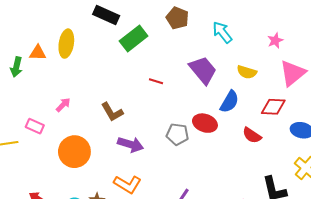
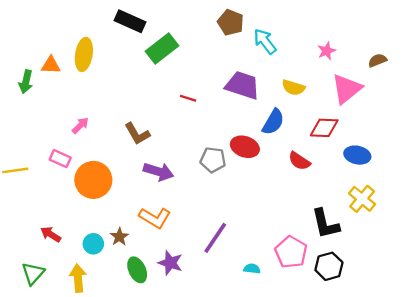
brown pentagon: (177, 18) -> (231, 22), moved
purple trapezoid: (203, 70) -> (243, 85), turned -32
pink rectangle: (35, 126) -> (60, 159), moved

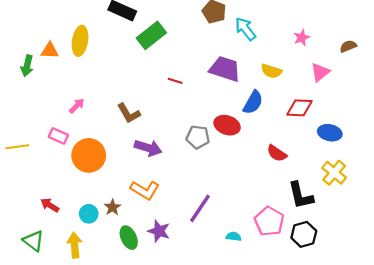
pink triangle: (347, 89) -> (320, 72), size x0.7
red semicircle: (299, 161) -> (277, 153), moved
green triangle: (33, 273) -> (34, 241), turned -35

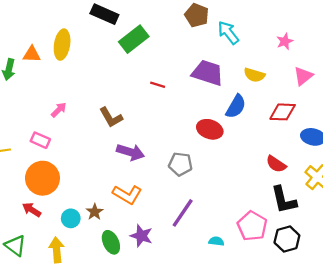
gray pentagon: (198, 137) -> (180, 164), moved
red semicircle: (277, 153) -> (276, 164), moved
orange circle: (89, 155) -> (42, 178), moved

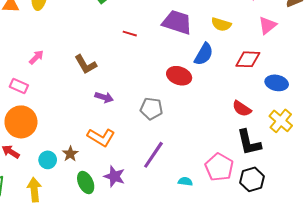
purple arrow: (130, 152) -> (104, 97), size x0.7

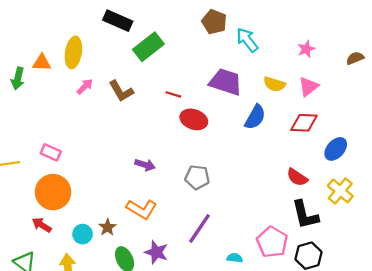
pink triangle: (267, 25) -> (308, 86), moved
pink arrow: (36, 57) -> (85, 86), moved
brown L-shape: (86, 64) -> (121, 91), moved
red ellipse: (179, 76) -> (194, 119), moved
blue ellipse: (277, 83) -> (336, 149), turned -60

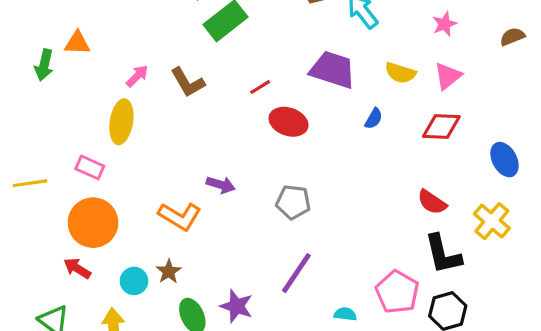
yellow ellipse: (73, 52) -> (121, 122), moved
red line: (173, 94) -> (260, 87), turned -49
blue semicircle: (255, 117) -> (374, 119), size x0.6
blue ellipse: (336, 149) -> (504, 160), moved, turned -70
orange L-shape: (142, 209) -> (180, 216), moved

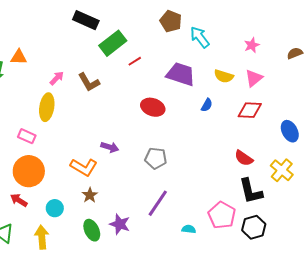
red line: (260, 87) -> (135, 61), moved
brown star: (169, 272) -> (90, 195), moved

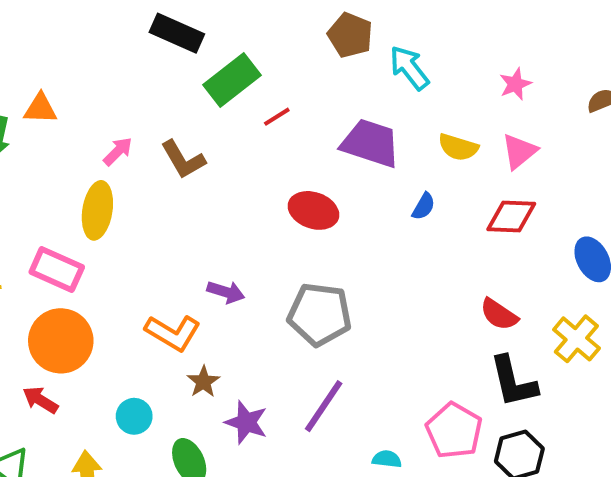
pink rectangle: (27, 136) -> (57, 270), size x1.4
gray pentagon: (156, 158) -> (320, 314), size x1.4
brown star: (90, 195) -> (203, 382), moved
cyan circle: (55, 208) -> (134, 416), moved
purple star: (120, 224) -> (246, 422), moved

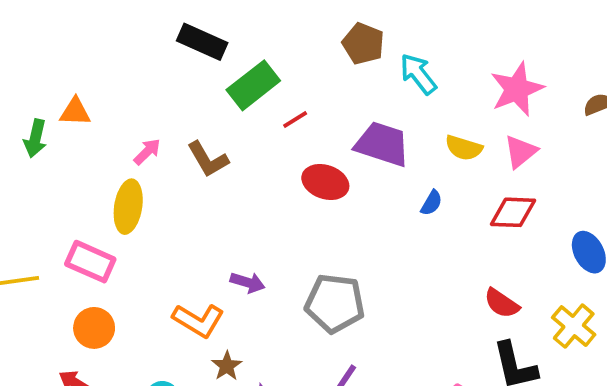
pink star: (515, 84) -> (517, 89), size x1.8
red ellipse: (313, 210) -> (325, 182), moved
orange circle: (61, 341) -> (94, 328), size x0.7

